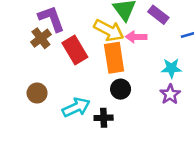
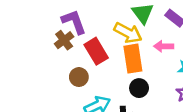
pink arrow: (136, 37) -> (164, 46), moved
brown circle: (37, 93) -> (79, 77), moved

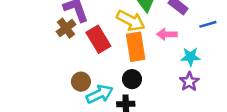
brown circle: (79, 77) -> (81, 82), moved
black circle: (139, 88) -> (132, 79), moved

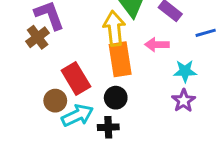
yellow arrow: (131, 21) -> (114, 28), turned -124
red rectangle: (98, 39) -> (76, 79), moved

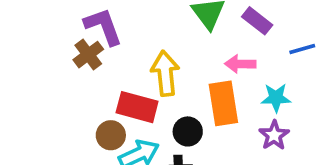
yellow arrow: (114, 28) -> (165, 73), moved
orange rectangle: (120, 59) -> (223, 103), moved
red rectangle: (76, 79) -> (137, 107), turned -44

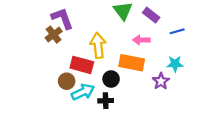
cyan star: (276, 98) -> (175, 64), moved
orange rectangle: (223, 103) -> (132, 63), turned -70

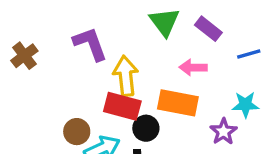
purple L-shape: (62, 18) -> (90, 44), moved
brown cross: (54, 35) -> (24, 56), moved
red rectangle: (82, 65) -> (122, 106), moved

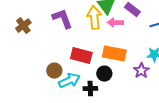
pink arrow: (193, 67) -> (115, 23), moved
yellow arrow: (126, 76) -> (94, 18), moved
black circle: (146, 128) -> (104, 74), moved

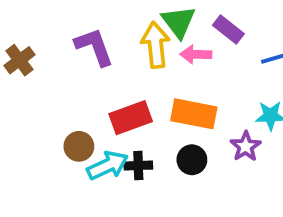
red rectangle: (81, 56) -> (131, 118), turned -35
black circle: (104, 74) -> (192, 160), moved
black cross: (90, 89) -> (138, 166), moved

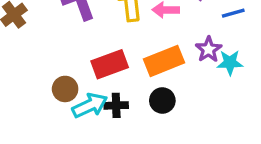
orange rectangle: (194, 114) -> (164, 61), turned -33
purple star: (246, 146) -> (209, 49), moved

